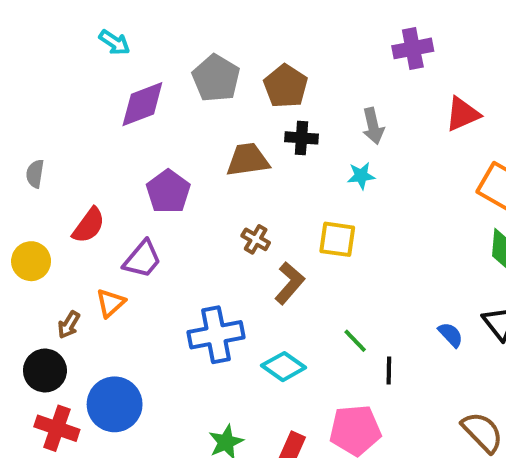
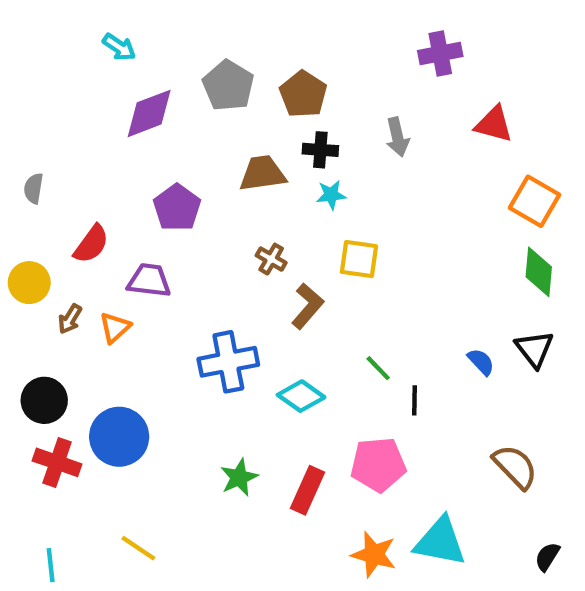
red triangle: (463, 114) -> (494, 124), turned 39
cyan star: (361, 176) -> (331, 195), moved
purple trapezoid: (142, 259) -> (149, 280), turned -123
brown arrow: (69, 325) -> (70, 319), moved

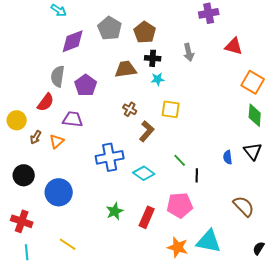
gray semicircle: (34, 188) -> (58, 76), moved, size x1.5
blue semicircle: (481, 362) -> (228, 157), turned -144
red cross: (57, 462) -> (22, 221), moved

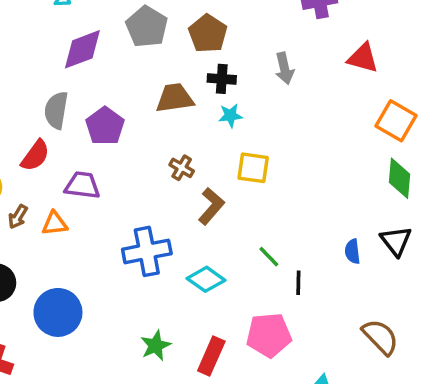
orange triangle: (57, 141) -> (54, 224), turned 35

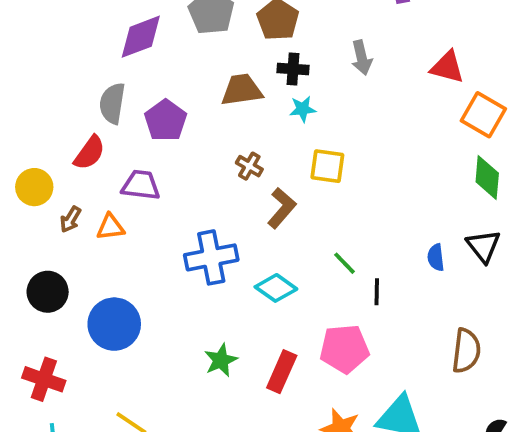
red triangle: (363, 58) -> (447, 67), moved
brown semicircle: (380, 337) -> (466, 351), turned 51

